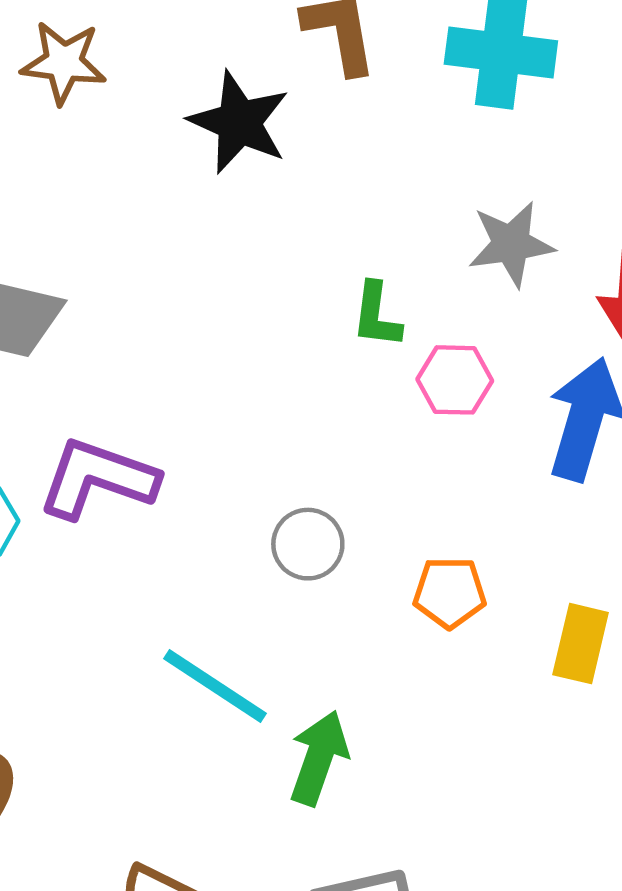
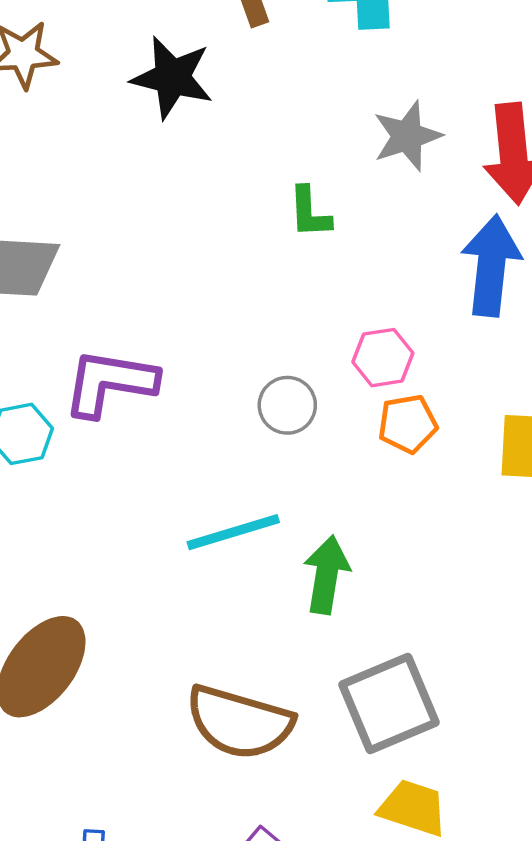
pink hexagon: (455, 380) -> (383, 358), moved
cyan line: (215, 686) -> (233, 532), turned -40

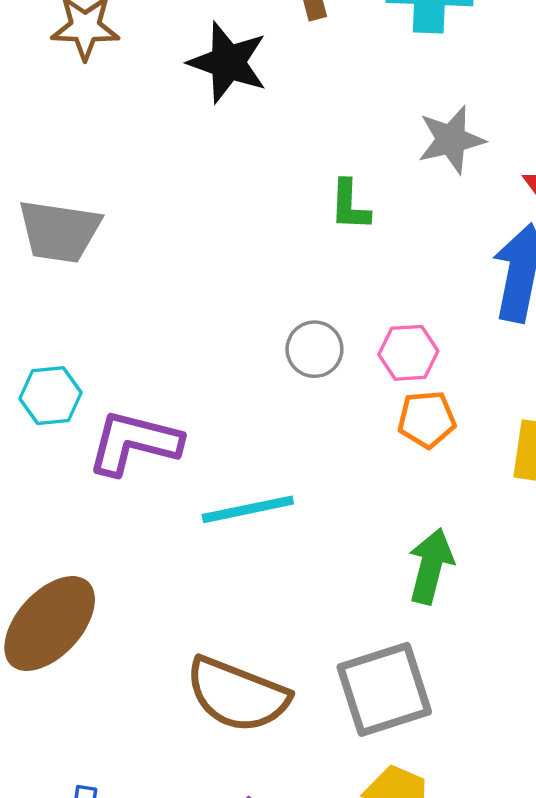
purple L-shape: (110, 383) -> (134, 443), moved
gray circle: (287, 405) -> (314, 349), moved
green arrow: (327, 575) -> (431, 566), moved

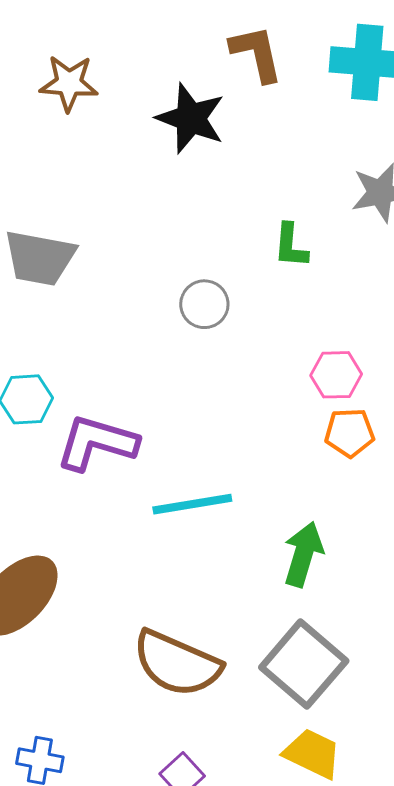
gray circle: (314, 349) -> (204, 304), moved
green arrow: (431, 566) -> (303, 554), moved
gray square: (384, 689) -> (304, 664), turned -34

